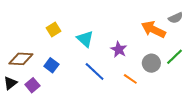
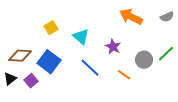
orange arrow: (153, 29) -> (131, 17), moved
blue square: (51, 65) -> (49, 62), size x1.6

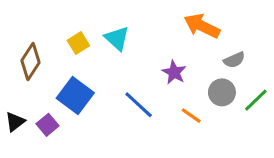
gray semicircle: (167, 17) -> (234, 60), moved
cyan triangle: (81, 37) -> (117, 38), moved
green line: (166, 54) -> (256, 100), moved
brown diamond: (20, 56) -> (30, 62), moved, turned -60

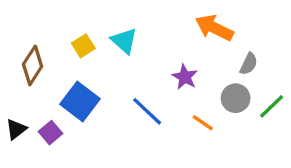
gray semicircle: (234, 60) -> (249, 64), turned -40

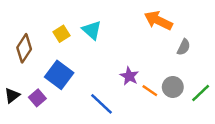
purple star: (185, 77) -> (129, 76), moved
gray circle: (236, 98) -> (173, 87), moved
green line: (272, 106) -> (201, 93), moved
blue line: (147, 111) -> (101, 104), moved

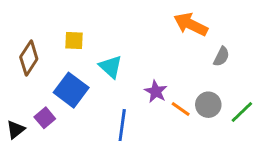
cyan triangle: (92, 30) -> (111, 67), moved
yellow square: (62, 34) -> (74, 40), turned 35
black triangle: (12, 95) -> (16, 129), moved
blue line: (101, 104) -> (122, 125), turned 55

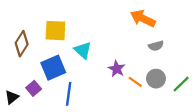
yellow square: (74, 40) -> (55, 31), size x1.5
gray semicircle: (221, 57) -> (156, 46), moved, turned 48
blue square: (71, 90) -> (53, 68), turned 30
blue line: (122, 125) -> (69, 94), moved

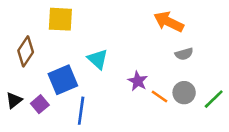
yellow square: (55, 31) -> (60, 19), moved
black triangle: (12, 97) -> (14, 100), moved

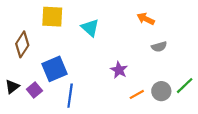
orange arrow: (169, 22) -> (146, 19), size x0.7
cyan triangle: (98, 59) -> (90, 28), moved
gray circle: (184, 93) -> (161, 91), moved
orange line: (160, 96) -> (137, 94), moved, turned -64

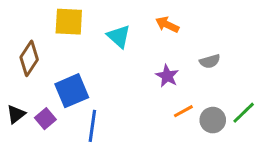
orange arrow: (146, 19) -> (167, 25), moved
purple star: (119, 70) -> (167, 76), moved
orange line: (137, 94) -> (183, 111), moved

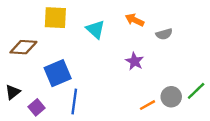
brown diamond: (29, 58) -> (23, 47), turned 60
gray semicircle: (210, 61) -> (164, 34), moved
orange line: (183, 111) -> (148, 105), moved
purple square: (45, 119) -> (36, 107), moved

